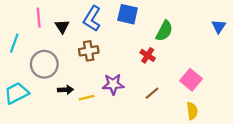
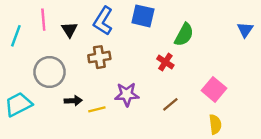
cyan line: (14, 43) -> (16, 36), moved

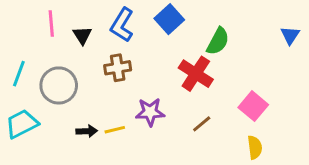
blue square: (143, 16) -> (169, 19), turned 35
cyan line: (16, 36) -> (19, 74), moved
red cross: (165, 62) -> (196, 74), size x1.6
black arrow: (73, 101) -> (87, 131), moved

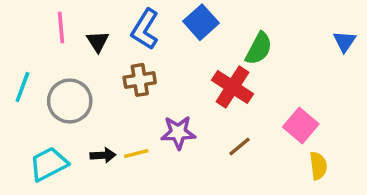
cyan trapezoid: (22, 124) -> (49, 164), moved
yellow semicircle: (255, 147) -> (318, 166), moved

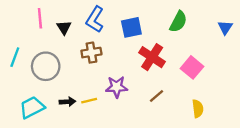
blue square: (201, 22) -> (131, 27), moved, turned 30
green semicircle: (259, 48) -> (178, 22), moved
pink square: (301, 126) -> (192, 67), moved
yellow semicircle: (318, 166) -> (198, 109), moved

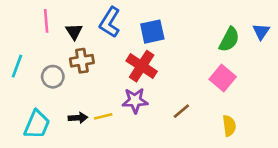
green semicircle: (178, 22) -> (229, 40), moved
brown cross: (91, 53) -> (82, 61), moved
red cross: (152, 57) -> (142, 66), moved
gray circle: (46, 66) -> (53, 77), size x0.7
cyan trapezoid: (32, 107) -> (37, 124), turned 140

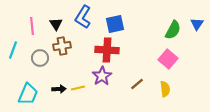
pink line: (46, 21) -> (32, 26), moved
red cross: (142, 66) -> (107, 50), turned -30
purple star: (135, 101) -> (102, 76), turned -30
yellow semicircle: (229, 126) -> (165, 89), moved

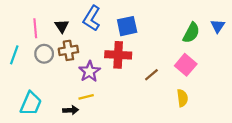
gray circle: (40, 58) -> (44, 54), moved
purple star: (102, 76) -> (89, 71), moved
brown line: (137, 84) -> (151, 75), moved
black arrow: (59, 89) -> (71, 110), moved

